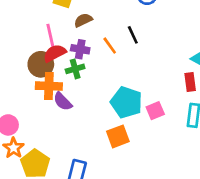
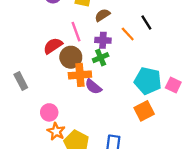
red semicircle: (55, 53) -> (53, 46), moved
pink square: (155, 111) -> (173, 85), turned -35

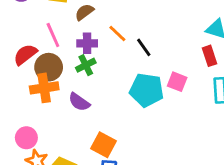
black line: (146, 23) -> (144, 47), moved
orange cross: (80, 75) -> (44, 88), moved
pink square: (173, 85) -> (177, 82), moved
orange square: (144, 111) -> (104, 145), moved, turned -30

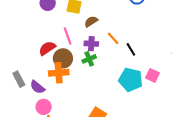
purple semicircle: (79, 102) -> (37, 87), moved

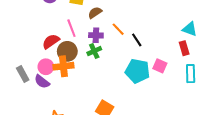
pink circle: (44, 107) -> (46, 67), moved

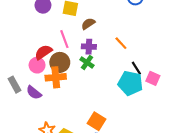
orange line: (118, 29) -> (121, 43), moved
black line: (137, 40) -> (136, 68), moved
green cross: (94, 51) -> (87, 62), turned -32
pink circle: (46, 67) -> (37, 65), moved

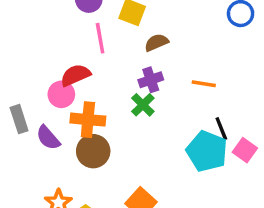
pink line: (64, 39) -> (100, 38), moved
orange line: (121, 43) -> (204, 84), turned -48
purple cross: (89, 47) -> (151, 80), turned -32
brown circle: (60, 62) -> (93, 151), moved

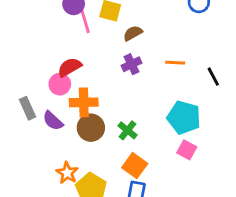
pink line: (100, 38) -> (85, 21), moved
green cross: (143, 105) -> (128, 130), moved
black line: (221, 129) -> (213, 77), moved
pink square: (245, 150) -> (187, 150), moved

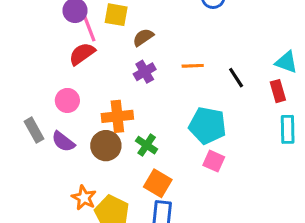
red semicircle: (70, 67) -> (82, 54), moved
orange cross: (84, 102) -> (117, 116), moved

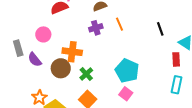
orange line: (193, 66) -> (120, 24), moved, turned 56
black line: (236, 78) -> (160, 29), moved

